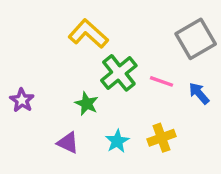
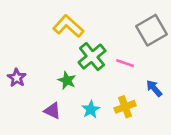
blue arrow: (199, 93) -> (154, 88), moved

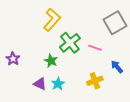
yellow L-shape: (68, 26) -> (52, 20), turned 90
cyan star: (91, 109) -> (58, 84), moved

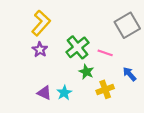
yellow L-shape: (52, 20) -> (41, 23), moved
purple star: (13, 59) -> (40, 50), moved
green star: (51, 61) -> (86, 72), moved

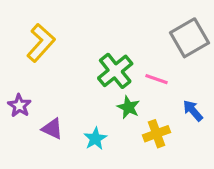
yellow L-shape: (41, 23) -> (41, 43), moved
purple star: (40, 50) -> (19, 106), moved
purple triangle: (44, 93) -> (52, 129), moved

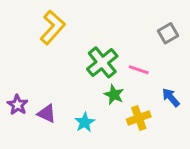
gray square: (190, 38) -> (168, 33), size x0.6
yellow L-shape: (41, 43) -> (53, 27), moved
purple star: (19, 106) -> (18, 105), moved

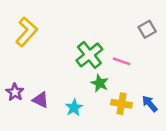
yellow L-shape: (53, 27) -> (26, 32), moved
blue arrow: (171, 98) -> (150, 104), moved
yellow cross: (139, 118) -> (121, 104), turned 30

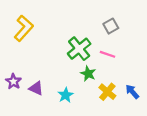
gray square: (147, 29) -> (111, 26), moved
yellow cross: (121, 104) -> (107, 92), turned 30

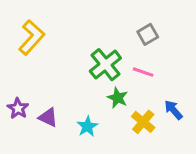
blue arrow: (132, 92) -> (173, 110), moved

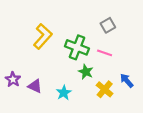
yellow L-shape: (32, 37) -> (43, 36), moved
green cross: (105, 65) -> (77, 47), turned -30

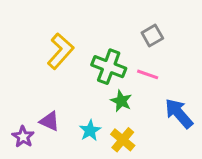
purple star: (13, 79) -> (23, 137), moved
blue arrow: (127, 81) -> (179, 113), size x1.5
yellow cross: (105, 89) -> (123, 140), moved

